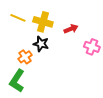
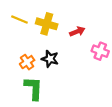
black star: (41, 44) -> (50, 59), moved
green L-shape: (17, 81) -> (34, 88), moved, turned 150

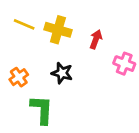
red arrow: (77, 31) -> (96, 39), turned -48
orange cross: (27, 62) -> (19, 77), moved

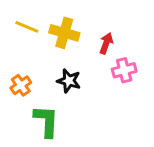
pink cross: (124, 64) -> (124, 70), moved, turned -35

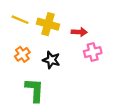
red arrow: (106, 43) -> (79, 32), turned 72
orange cross: (21, 85) -> (22, 54), moved

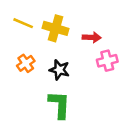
green L-shape: (35, 90) -> (59, 105), moved

